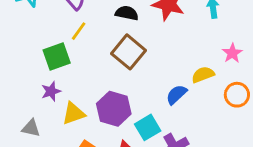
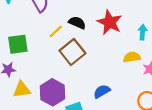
yellow line: (79, 31) -> (56, 31), moved
yellow semicircle: (203, 75) -> (132, 57), moved

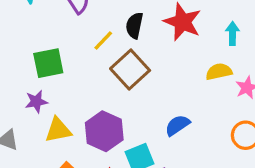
black semicircle: (77, 23) -> (134, 25), turned -98

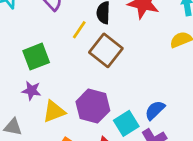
purple star: (36, 102) -> (31, 91), turned 30
blue semicircle: (177, 125) -> (155, 110), moved

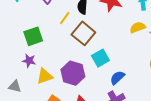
cyan square: (126, 123) -> (100, 58), moved

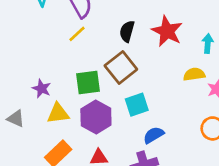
yellow line: (65, 18) -> (77, 34), moved
green square: (33, 36) -> (88, 83), moved

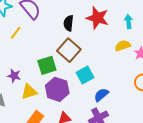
yellow line: (77, 34) -> (16, 33), moved

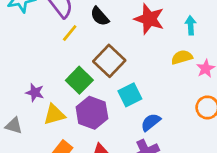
black semicircle: (68, 23) -> (100, 16), moved, turned -49
yellow line: (16, 33) -> (70, 33), moved
green square: (47, 65) -> (79, 80), turned -30

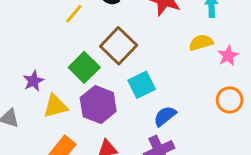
purple star: (35, 93) -> (33, 81), turned 30

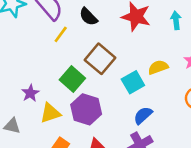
yellow semicircle: (201, 43) -> (158, 67), moved
cyan square: (142, 85) -> (133, 82), moved

